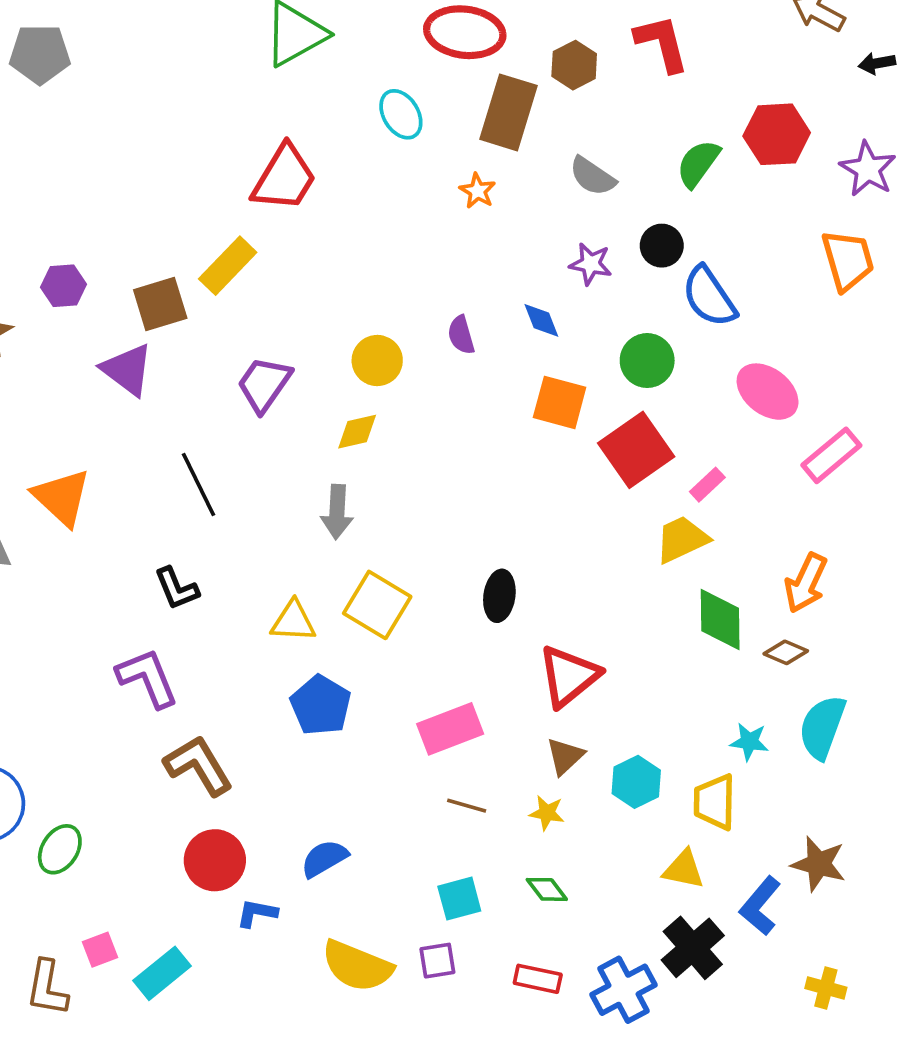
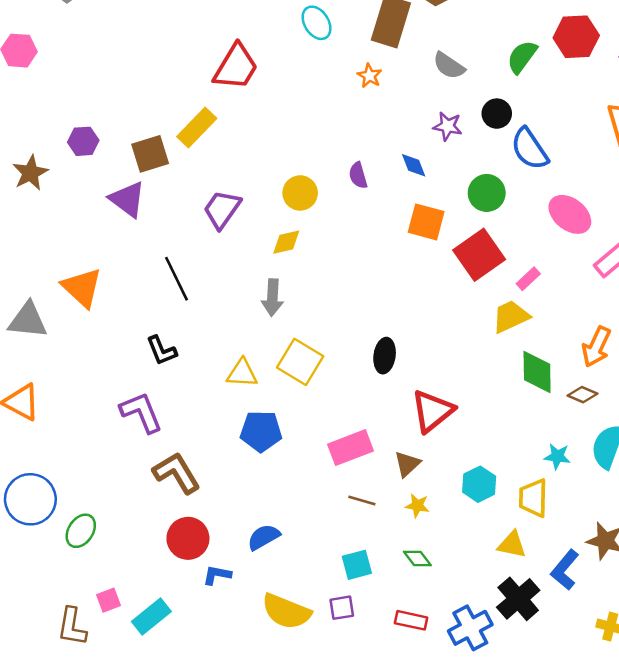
blue pentagon: (321, 705) -> (261, 431), turned -30
brown triangle: (565, 756) -> (407, 464), moved

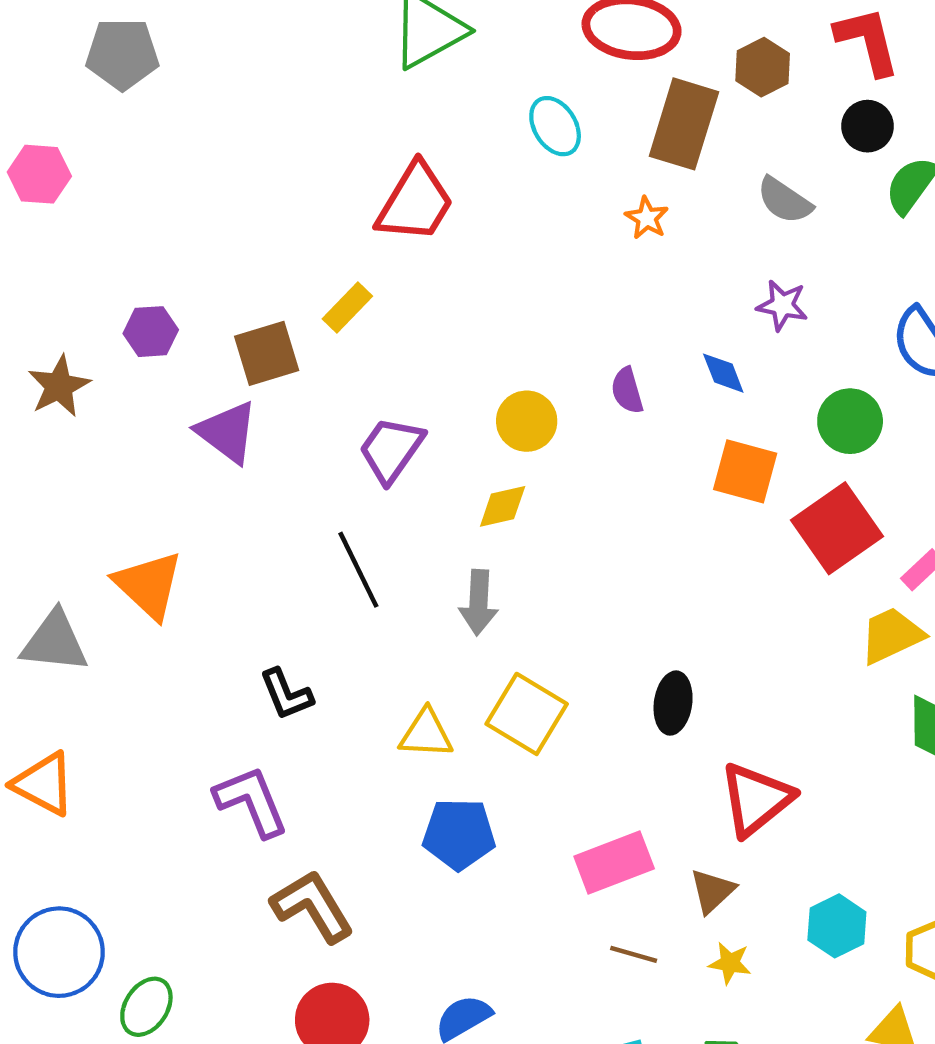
black circle: (497, 114) -> (868, 126), moved
yellow rectangle: (197, 127) -> (347, 308), size x0.7
black line: (177, 279) -> (358, 570), moved

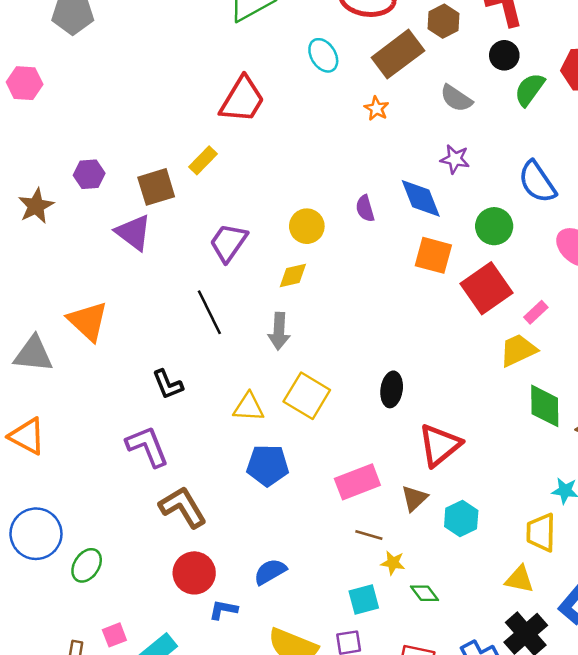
brown rectangle: (684, 124) -> (398, 54), turned 36
blue diamond: (723, 373) -> (421, 198), size x1.6
cyan hexagon: (837, 926) -> (461, 519), moved
yellow star: (730, 963) -> (393, 563), moved

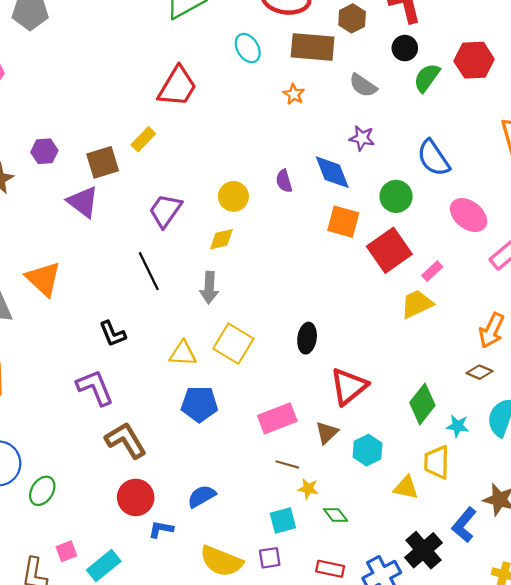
brown rectangle: (398, 54) -> (313, 47), turned 42
green diamond: (545, 406) -> (422, 404), moved, turned 39
yellow triangle: (519, 579) -> (406, 488), moved

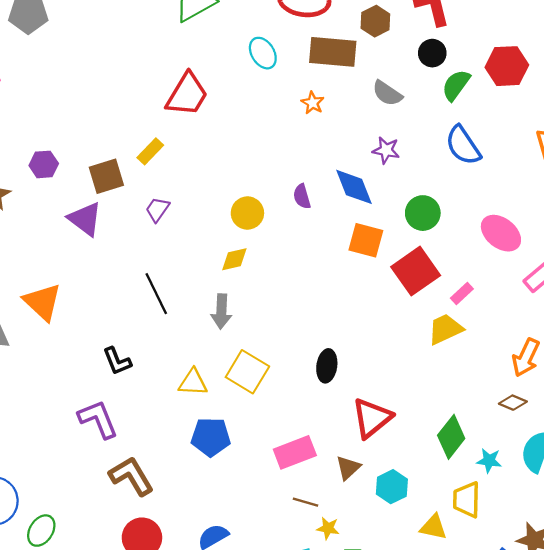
blue semicircle: (433, 158) -> (463, 145), moved
purple trapezoid: (165, 211) -> (157, 209), moved, size x0.7

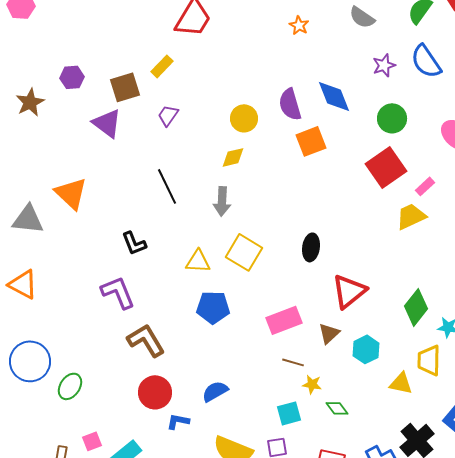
purple star: (386, 150) -> (384, 65), moved, turned -30
purple semicircle: (302, 196) -> (290, 104), size x1.5
orange square: (366, 240) -> (311, 141), moved, turned -36

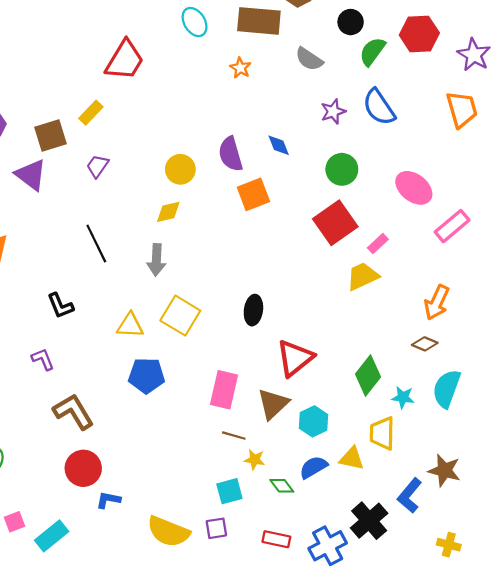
blue diamond: (334, 96) -> (279, 145), size x0.6
purple L-shape: (118, 292) -> (43, 359), size x0.6
pink rectangle: (284, 320) -> (224, 390), turned -56
brown triangle: (329, 333) -> (273, 404), size x1.4
blue semicircle: (215, 391) -> (313, 467), moved

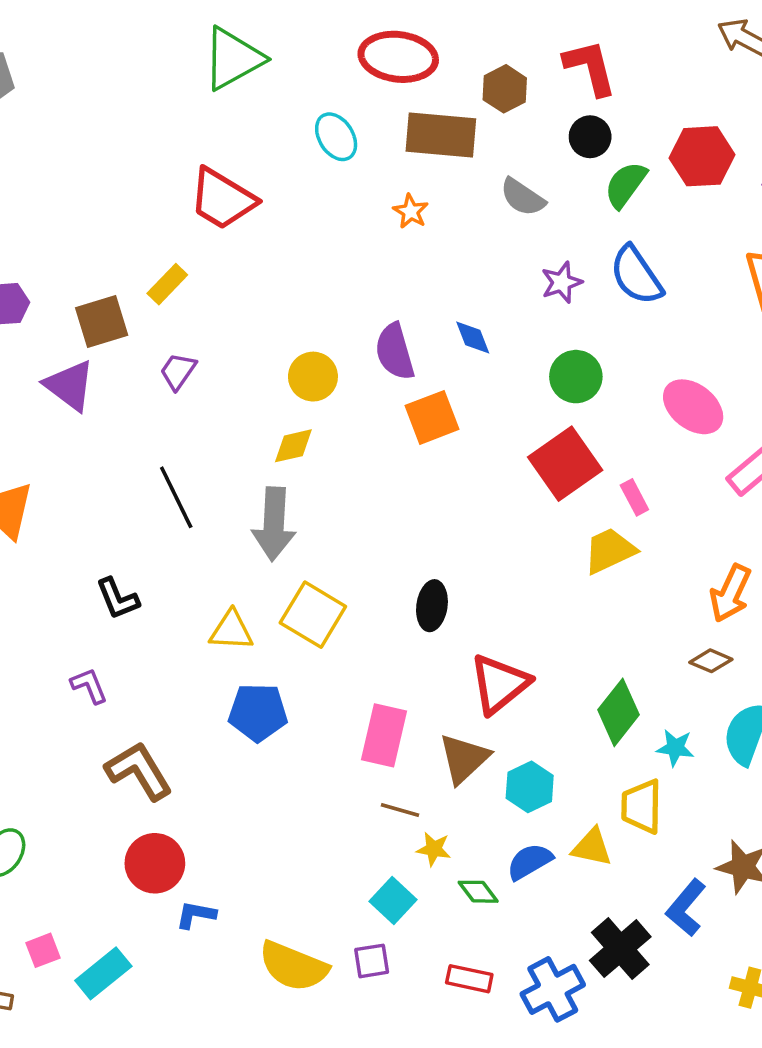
red trapezoid: (125, 60) -> (222, 199), turned 90
pink rectangle: (378, 244) -> (634, 497), turned -75
gray arrow: (156, 260) -> (274, 524), size x1.4
cyan square: (229, 491) -> (393, 901), turned -32

